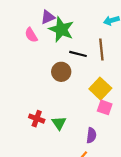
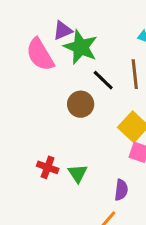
pink semicircle: (31, 35) -> (40, 55), size x1.6
black line: (78, 54) -> (103, 80), turned 30

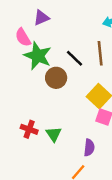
green star: (81, 47) -> (38, 56), moved
pink semicircle: (40, 55) -> (23, 37), size x0.7

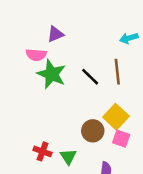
pink semicircle: (23, 37) -> (36, 55), turned -54
brown circle: (56, 78) -> (93, 131), moved

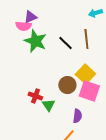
purple triangle: (55, 34) -> (30, 17), moved
pink square: (121, 139) -> (89, 91), size x1.5
red cross: (43, 151) -> (35, 96), moved

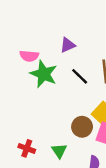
purple triangle: (30, 17) -> (68, 45), moved
red cross: (35, 96) -> (27, 148), moved

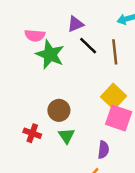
black line: (80, 76) -> (88, 46), moved
brown circle: (82, 127) -> (59, 110), moved

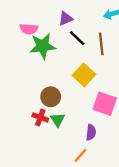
green star: (50, 55) -> (43, 46), turned -30
yellow square: (114, 96) -> (84, 75), moved
red cross: (32, 133) -> (40, 117), moved

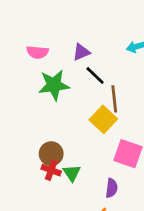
pink semicircle: (29, 29) -> (37, 52), moved
brown line: (101, 44) -> (114, 99), moved
brown circle: (51, 97) -> (51, 154), moved

